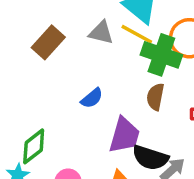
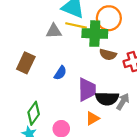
brown rectangle: (48, 42) -> (26, 63), moved
brown semicircle: (155, 97) -> (108, 55), moved, turned -70

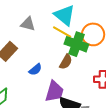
gray triangle: (54, 31) -> (28, 24), moved
brown semicircle: (108, 55) -> (66, 62), moved, turned -91

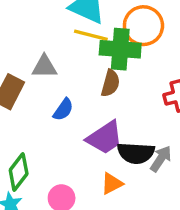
gray triangle: (28, 24) -> (44, 67), moved
purple trapezoid: (54, 92) -> (105, 138), turned 55

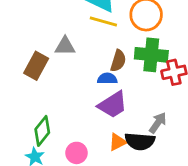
green cross: (120, 49) -> (151, 55), moved
blue semicircle: (63, 110) -> (107, 79), moved, turned -126
black semicircle: (136, 153) -> (140, 141), moved

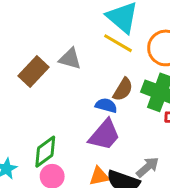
purple trapezoid: (113, 105) -> (104, 135), turned -32
green diamond: (42, 131) -> (45, 152), moved

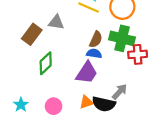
blue semicircle: (106, 105) -> (94, 53), moved
green diamond: (45, 152) -> (46, 63), moved

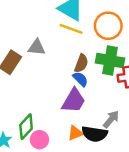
blue semicircle: (94, 53) -> (80, 79), turned 40
green diamond: (46, 63) -> (26, 127), moved

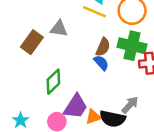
purple trapezoid: (74, 101) -> (76, 107), moved
green diamond: (26, 127) -> (53, 82), moved

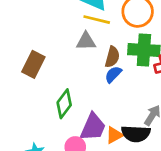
gray triangle: (59, 29) -> (86, 41), moved
blue semicircle: (101, 63) -> (113, 74), turned -84

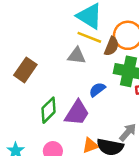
brown semicircle: (112, 57) -> (112, 46), moved
purple trapezoid: (93, 127) -> (77, 113), moved

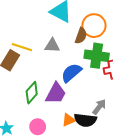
yellow line: (89, 37) -> (22, 47), moved
blue semicircle: (97, 90) -> (71, 73), size x1.5

